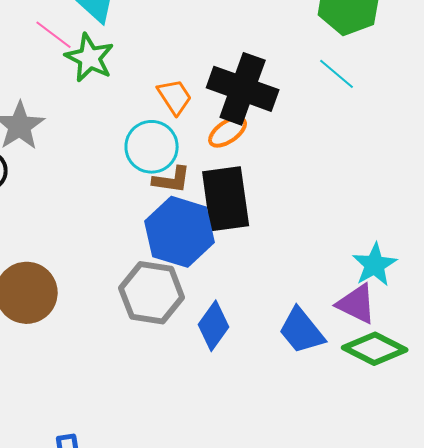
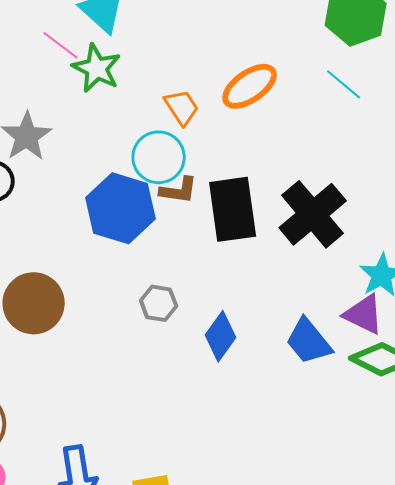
black cross: (243, 89) -> (313, 214), moved, turned 30
orange ellipse: (228, 132) -> (250, 86), moved, size x1.4
blue hexagon: (180, 232) -> (121, 208), moved
gray hexagon: (152, 293) -> (159, 303), size x0.6

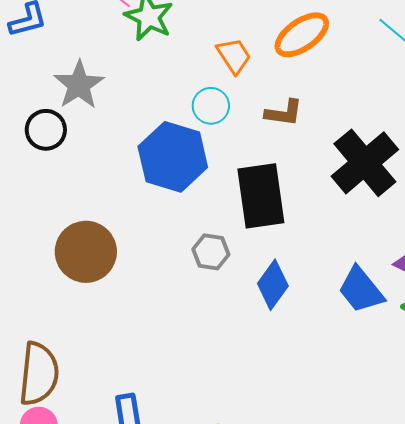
cyan circle: (159, 157) -> (211, 106), size x0.7
brown L-shape: (179, 190) -> (284, 113), moved
black rectangle: (233, 209) -> (261, 196), moved

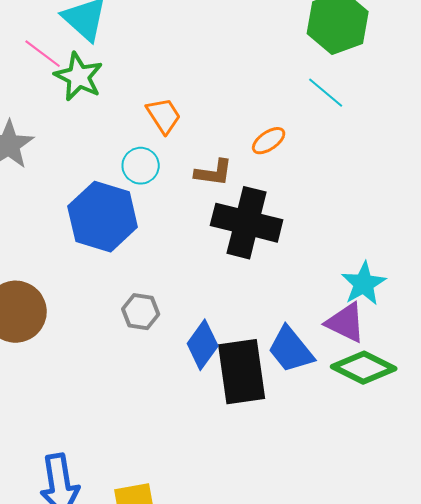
orange ellipse: (302, 35) -> (269, 141), moved, size x0.6
black cross: (365, 163) -> (247, 223), moved, turned -36
black rectangle: (261, 196) -> (242, 372), moved

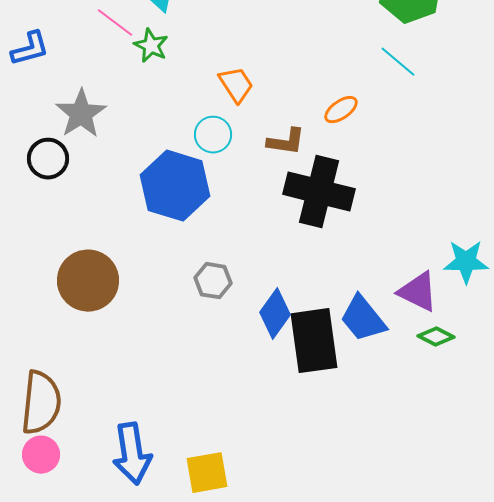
green star: (79, 77) -> (151, 46), size x0.7
cyan star: (364, 284) -> (466, 262), moved, turned 30
green diamond: (364, 368) -> (436, 337), size x0.6

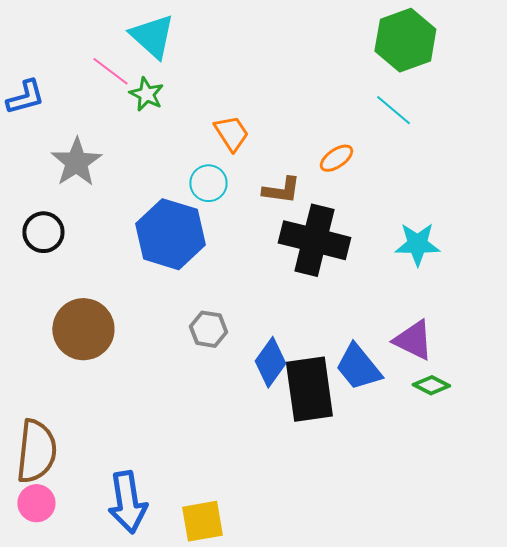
black circle: (48, 159) -> (43, 232), moved
cyan star: (466, 262) -> (417, 244), moved

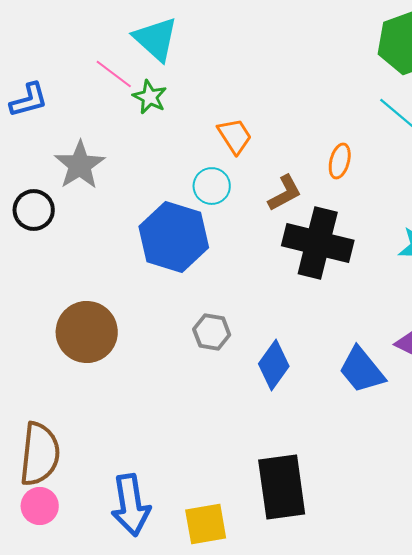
orange ellipse: (336, 158) -> (340, 161), turned -40
brown L-shape: (281, 190) -> (285, 193), turned -36
black circle: (43, 232) -> (34, 210), moved
black rectangle: (309, 389) -> (282, 487), moved

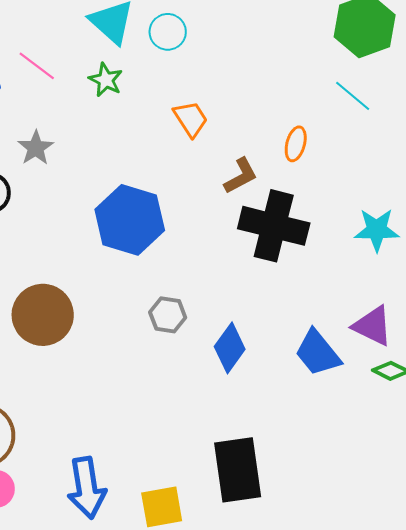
pink line: (114, 74) -> (37, 66), moved
gray star: (80, 165) -> (36, 148), size x0.7
cyan circle: (212, 186) -> (168, 32), moved

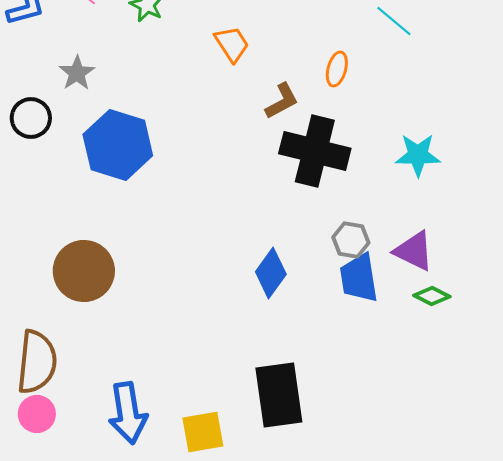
blue hexagon: (130, 220) -> (118, 145), moved
brown circle: (43, 315) -> (84, 271), moved
gray hexagon: (168, 315) -> (351, 240), moved
blue trapezoid: (318, 353) -> (359, 278), turned 30

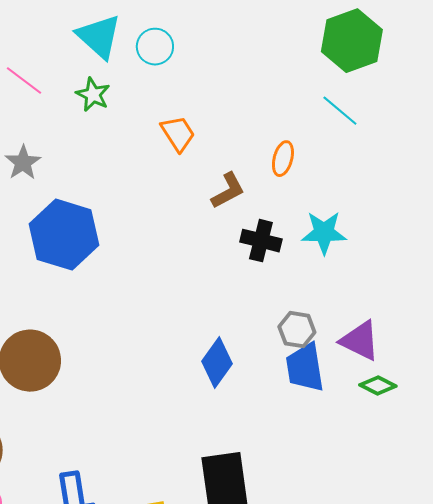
black cross: (315, 151) -> (261, 241), size x0.6
cyan star: (418, 155) -> (324, 233), moved

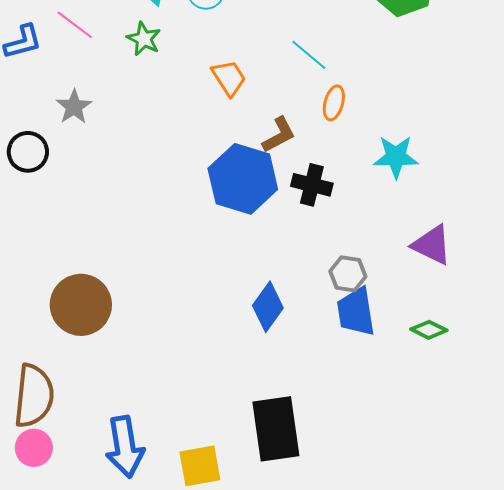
cyan line: (340, 111) -> (309, 55), moved
cyan star: (324, 233) -> (396, 157), moved
blue hexagon: (64, 235) -> (243, 179), moved
purple triangle: (360, 341) -> (432, 245), moved

